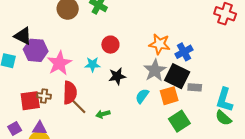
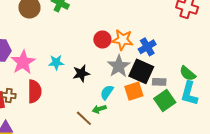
red circle: (110, 45) -> (102, 39), moved
brown line: (79, 106) -> (84, 118), moved
green arrow: (103, 114) -> (99, 109), moved
green semicircle: (223, 118) -> (188, 73), moved
green square: (179, 121) -> (165, 100), moved

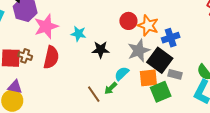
green square: (165, 100) -> (161, 92), moved
green arrow: (99, 109) -> (111, 88), turned -40

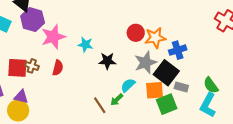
orange star: (148, 26) -> (155, 38), turned -30
red semicircle: (51, 57) -> (58, 68), size x0.7

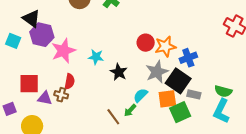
black star: (107, 61) -> (119, 72), turned 30
brown cross: (32, 66) -> (61, 95), moved
green semicircle: (211, 85) -> (223, 91), turned -36
purple triangle: (21, 97) -> (45, 98), moved

